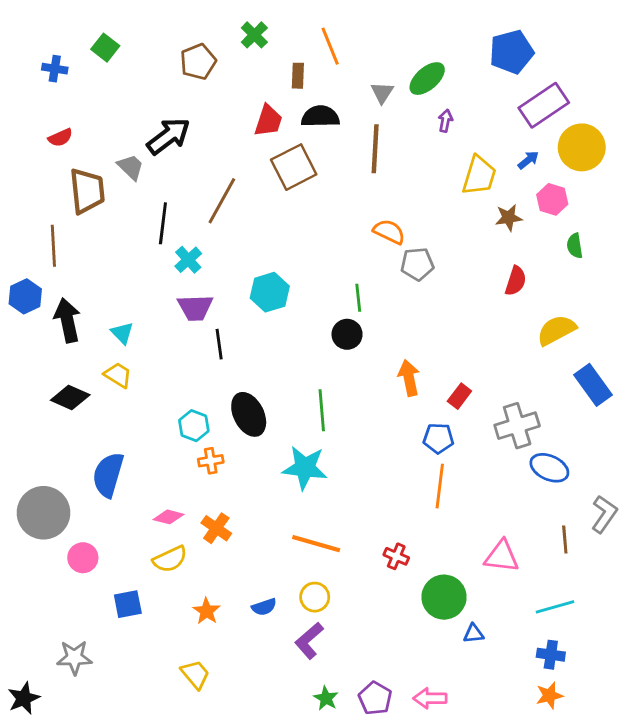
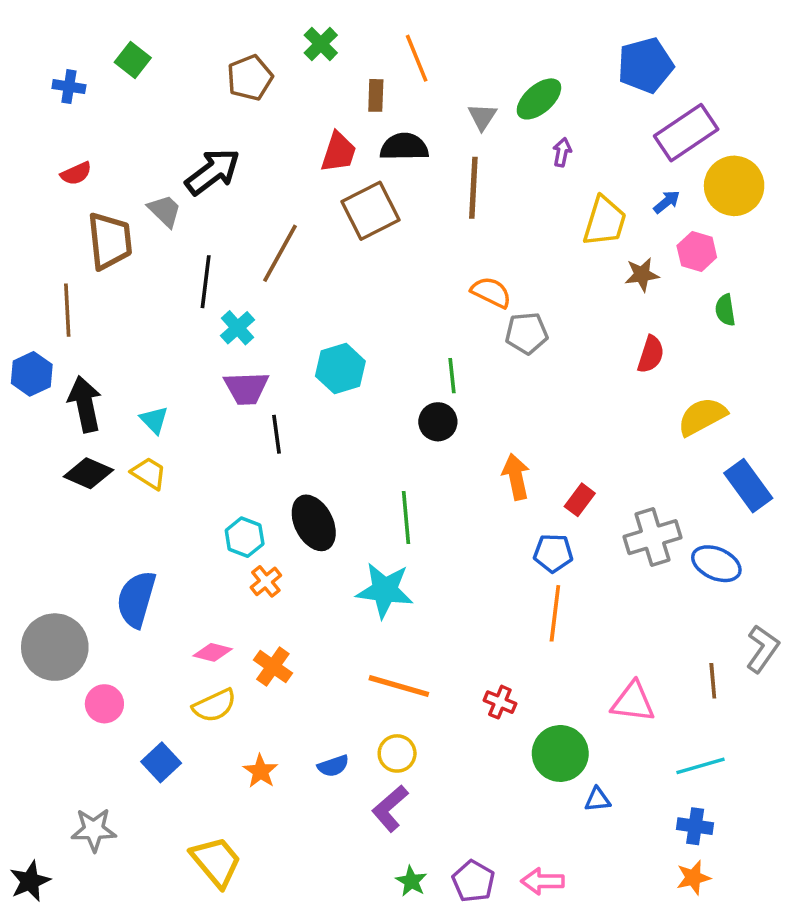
black diamond: (70, 398) -> (88, 473), moved
orange cross: (211, 461) -> (266, 581), turned -30
blue ellipse: (549, 468) -> (716, 564), moved
blue square: (128, 604) -> (161, 762), turned -32
yellow trapezoid: (195, 674) -> (216, 862), moved, size x1.4

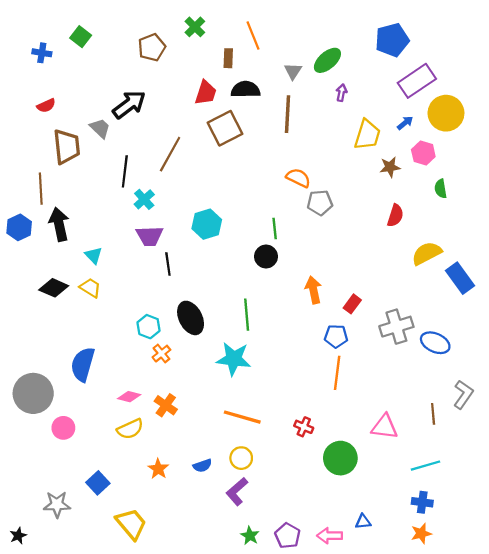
black arrow: (85, 404) -> (59, 224), moved
blue rectangle: (748, 486) -> (460, 278), moved
blue square: (161, 762) -> (98, 483), moved
blue triangle: (598, 800) -> (363, 522), moved
black star: (30, 881) -> (18, 536), size x0.7

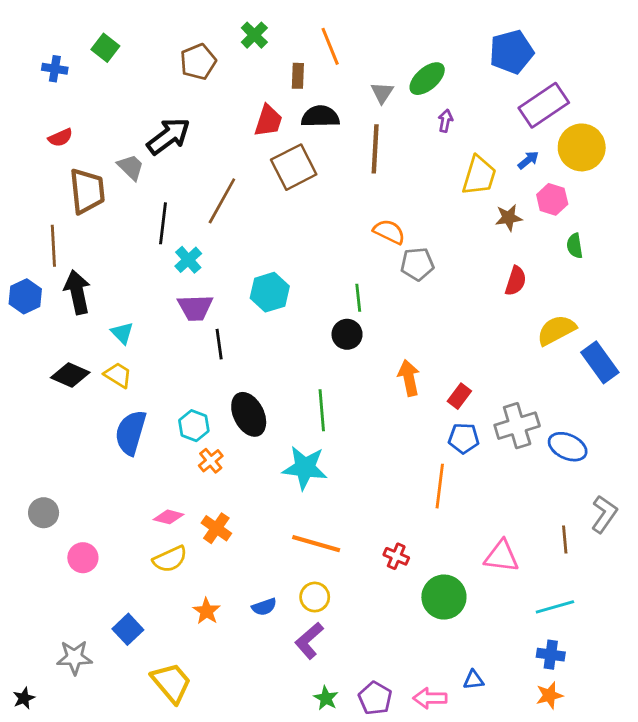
blue pentagon: (336, 336) -> (464, 438), moved
blue semicircle: (83, 364) -> (131, 433), moved
gray circle: (33, 393) -> (44, 513), size x0.6

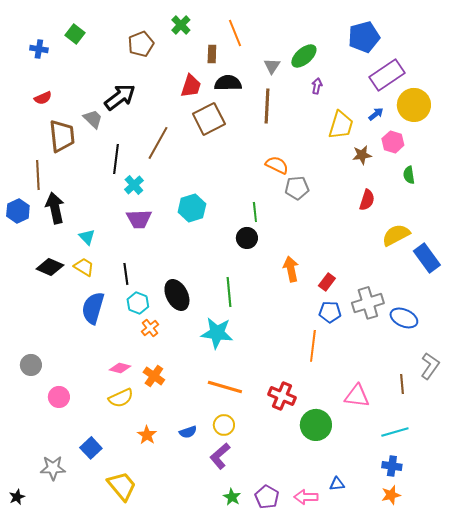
black line: (219, 344) -> (126, 274), moved
red cross: (396, 556) -> (282, 396), size x1.5

